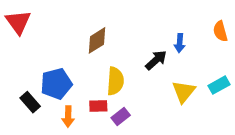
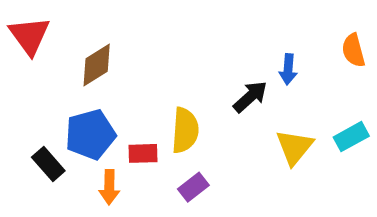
brown diamond: (97, 40) -> (97, 65), moved
red rectangle: (98, 106) -> (143, 153), moved

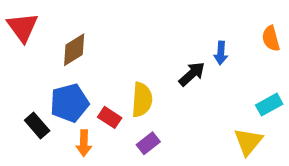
yellow triangle: (294, 147) -> (248, 142), moved
red rectangle: (143, 153) -> (110, 117), turned 35

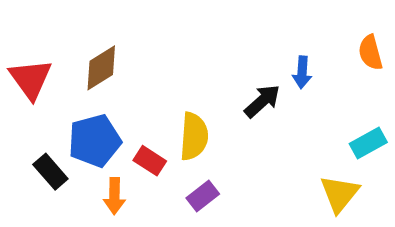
red triangle: (23, 27) -> (31, 79), moved

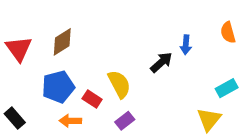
yellow semicircle: (194, 136) -> (119, 84), turned -32
black rectangle: (50, 172) -> (15, 118), moved
orange arrow: (114, 196) -> (70, 121), turned 90

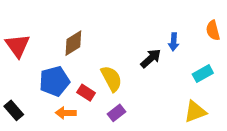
brown diamond: (62, 42) -> (73, 43), moved
cyan rectangle: (227, 88) -> (203, 74), moved
yellow triangle: (209, 119) -> (195, 112), turned 30

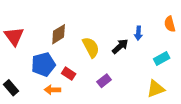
yellow semicircle: (111, 79) -> (91, 47), moved
purple rectangle: (117, 113) -> (104, 81), moved

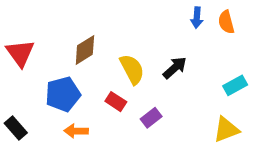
orange semicircle: (170, 24) -> (226, 22), moved
blue arrow: (138, 33) -> (197, 18), moved
red rectangle: (69, 74) -> (116, 102), moved

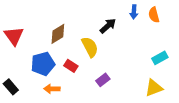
black arrow: (175, 68) -> (108, 26), moved
red rectangle: (116, 102) -> (71, 66), moved

